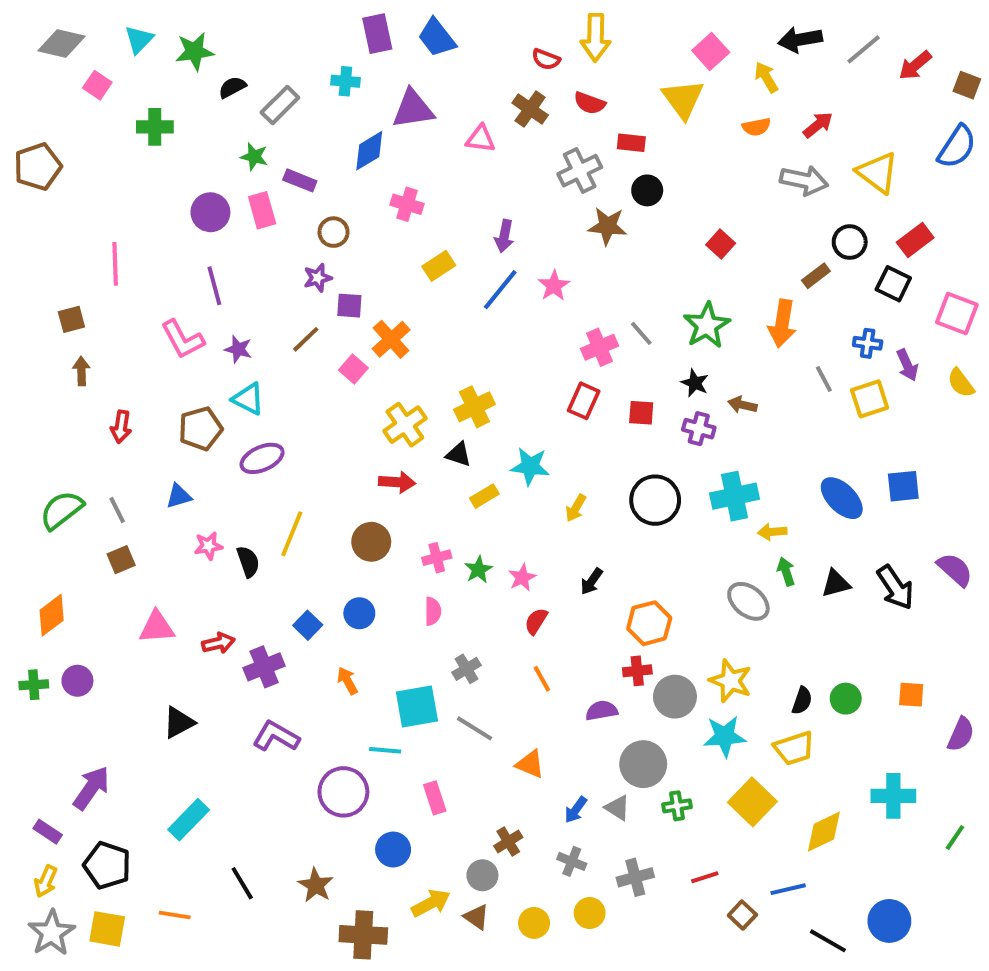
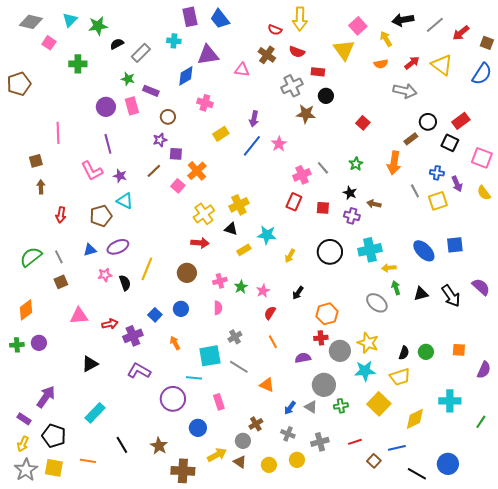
yellow triangle: (877, 173) -> (442, 65), moved
green star: (707, 325) -> (356, 164), size x0.6
purple ellipse: (262, 458) -> (118, 247), moved

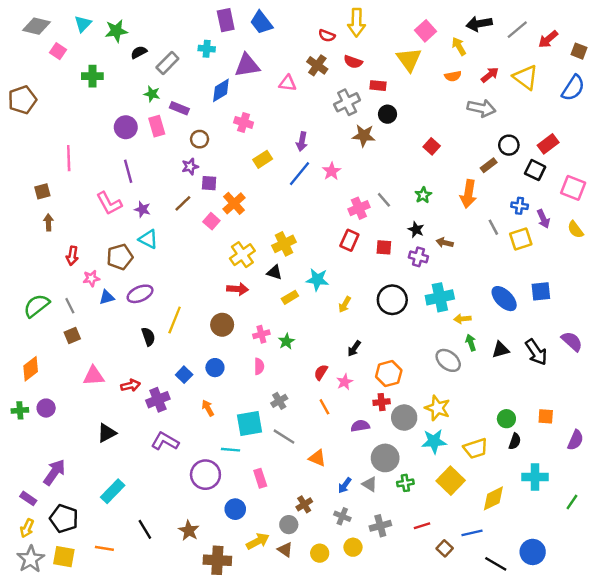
pink star: (105, 275) -> (91, 278), moved
pink star: (263, 291) -> (345, 382), moved
black semicircle: (404, 353) -> (515, 441), moved

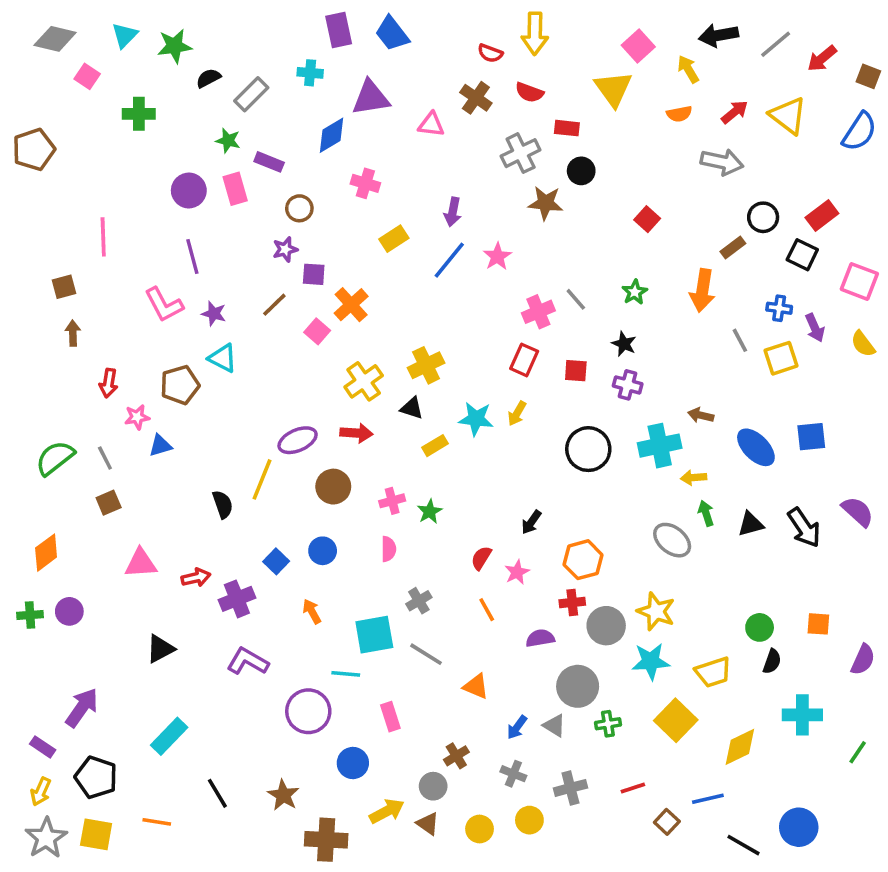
brown arrow: (445, 243) -> (701, 415), moved
purple ellipse: (140, 294) -> (298, 440), moved
yellow arrow: (345, 305) -> (517, 413), moved

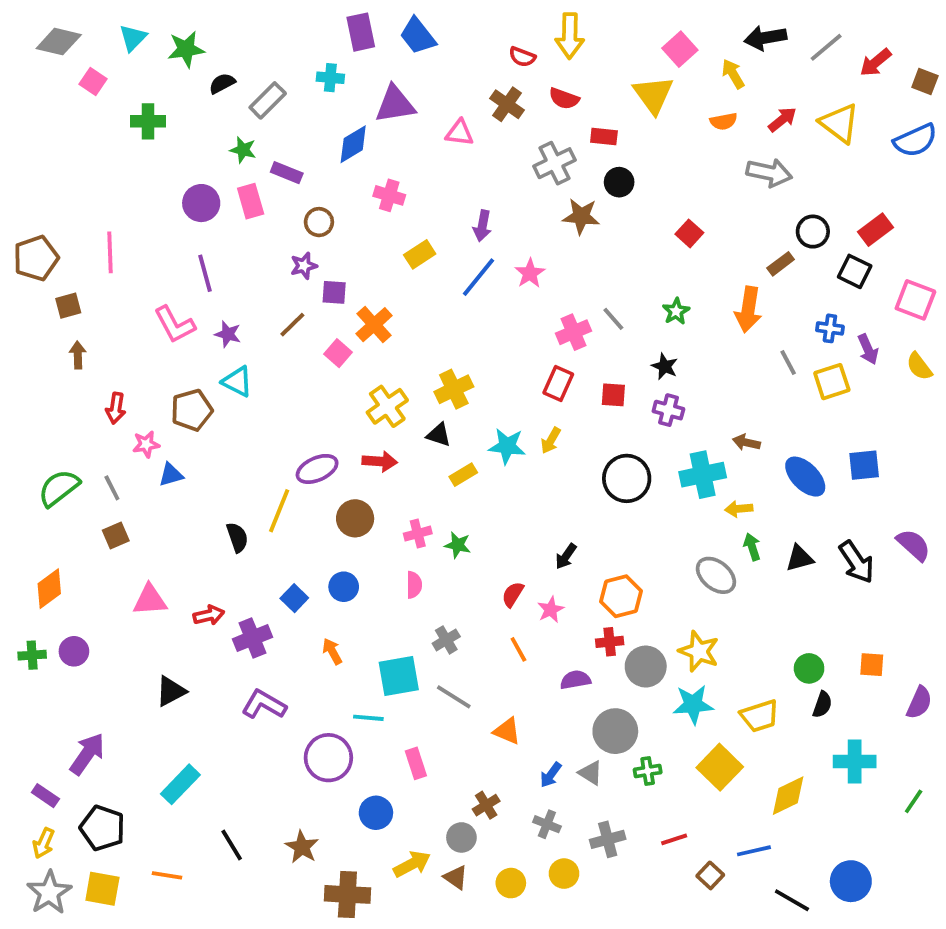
blue semicircle: (859, 132) -> (915, 140), turned 33
brown pentagon: (34, 149) -> (36, 258), moved
green star: (430, 512) -> (458, 545), turned -30

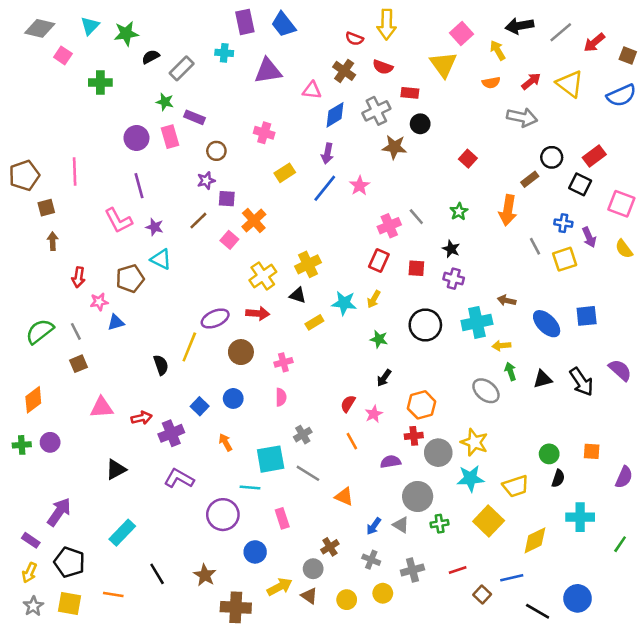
blue diamond: (353, 144) -> (335, 115), moved
green star: (458, 545) -> (379, 339), moved
gray star: (49, 893) -> (33, 606), size x0.7

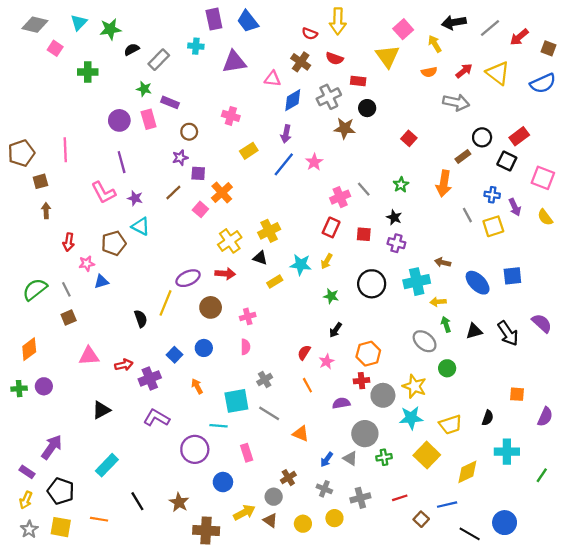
green circle: (549, 454) -> (447, 368), moved

